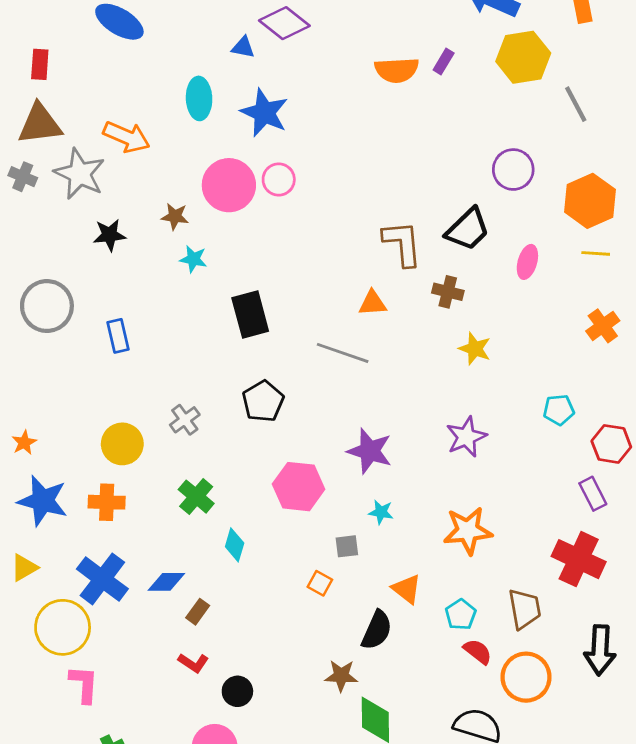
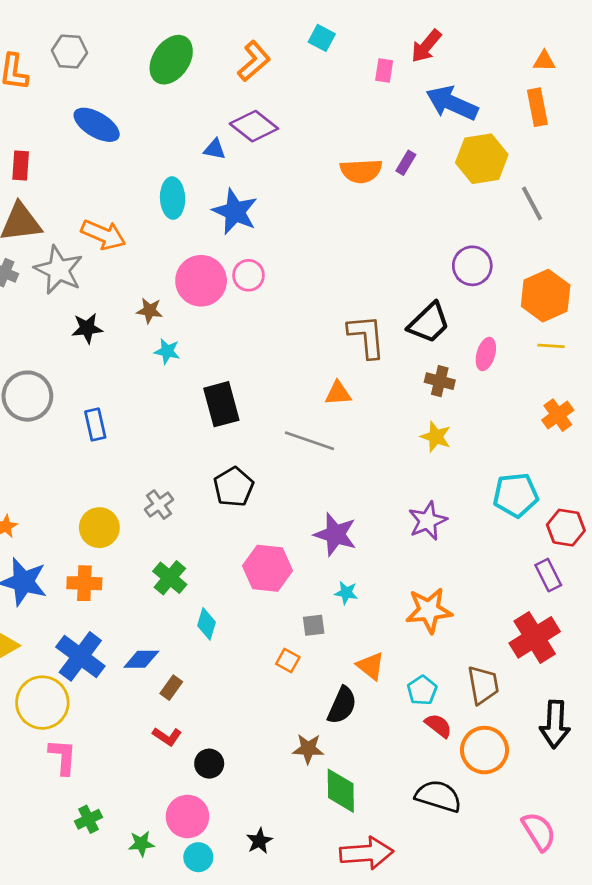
brown cross: (448, 292) -> (440, 381), moved
cyan pentagon: (559, 410) -> (516, 495), size x1.5
red cross: (579, 559) -> (535, 637), turned 33

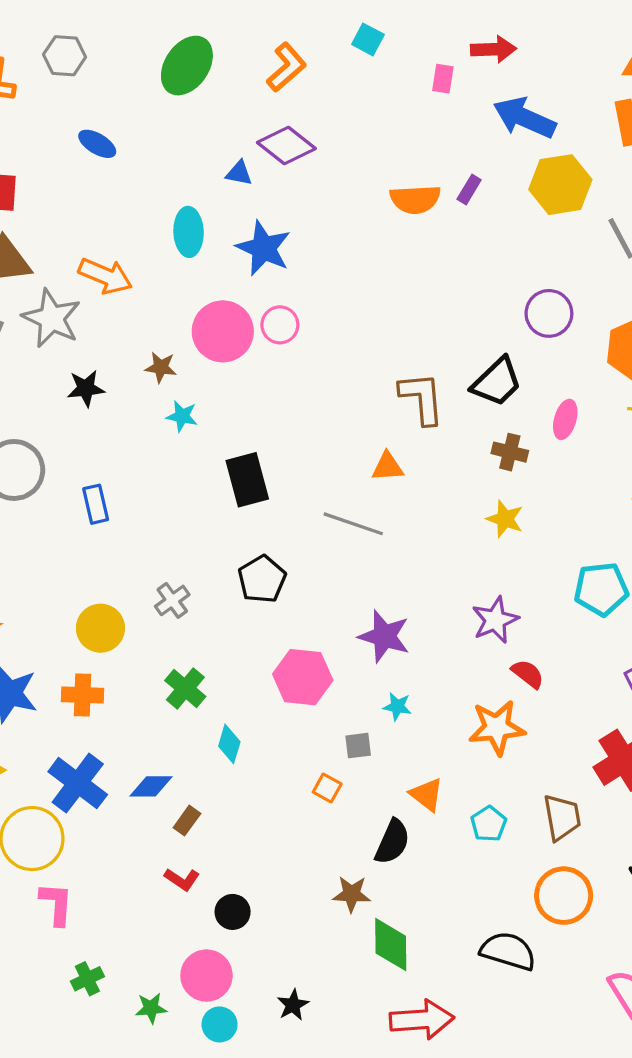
red arrow: (426, 46) -> (493, 49), turned -132
blue ellipse: (97, 125) -> (97, 144), size x0.7
red semicircle: (438, 726) -> (528, 674), moved

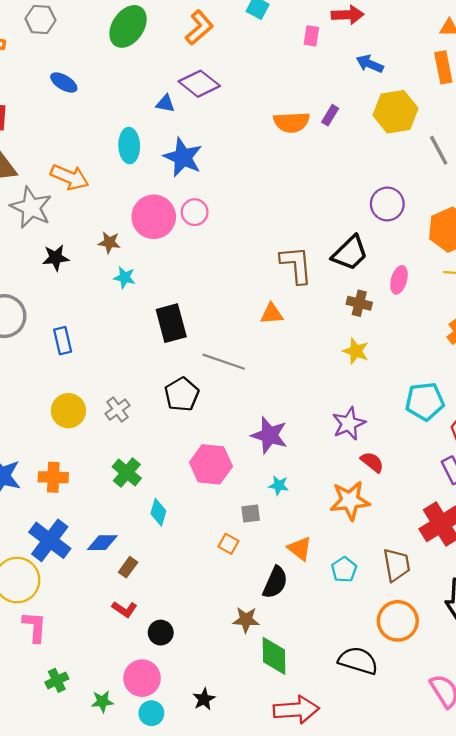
blue arrow: (524, 118) -> (370, 64), size x0.6
gray line: (353, 524) -> (224, 362), moved
yellow circle: (100, 628) -> (68, 411), moved

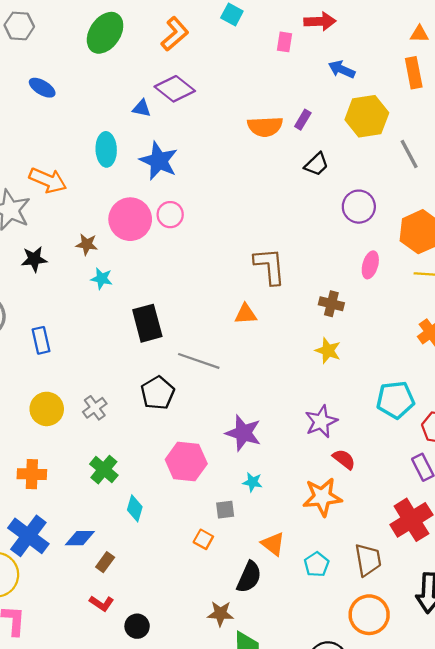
black trapezoid: (350, 253) -> (317, 164), moved, size x0.7
pink ellipse: (399, 280) -> (370, 265), moved

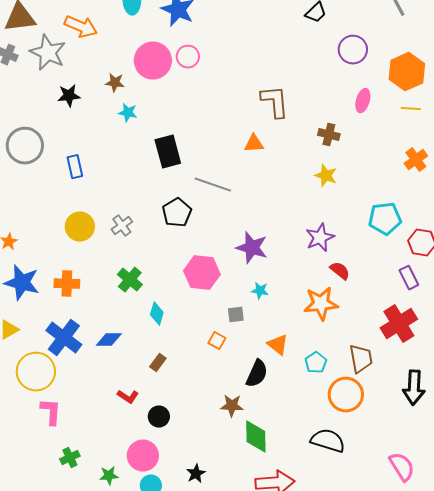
brown rectangle: (105, 562) -> (158, 363), moved
orange circle: (369, 615) -> (346, 395), moved

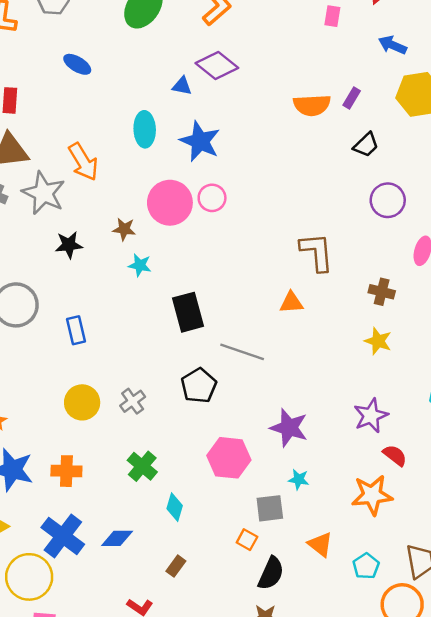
orange arrow: (81, 27) -> (83, 162), turned 36
purple circle: (353, 50) -> (388, 200), moved
gray square: (236, 315) -> (270, 508), size x1.4
black semicircle: (257, 374) -> (271, 573), moved

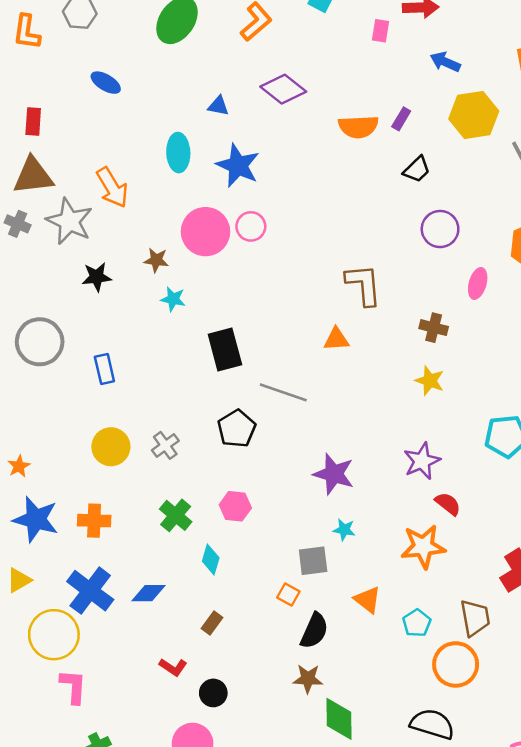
purple diamond: (217, 65) -> (283, 89), moved
pink hexagon: (229, 458) -> (235, 506), moved, size x0.7

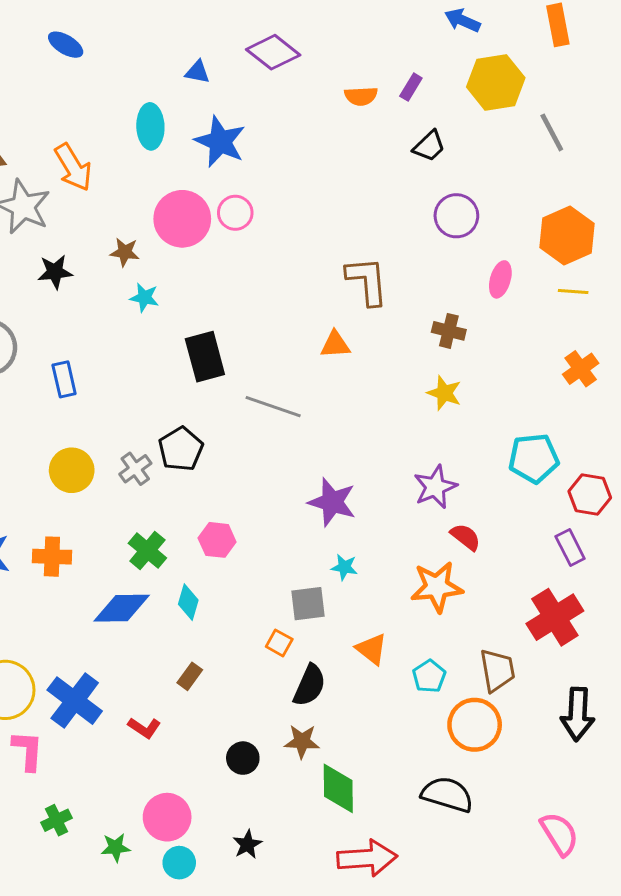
orange semicircle: (358, 127) -> (361, 96), size x0.7
black pentagon: (237, 429) -> (181, 449), moved
blue cross: (90, 591) -> (75, 701), moved
blue diamond: (148, 593) -> (122, 608), moved, size x1.4
black circle: (213, 693) -> (243, 758), moved

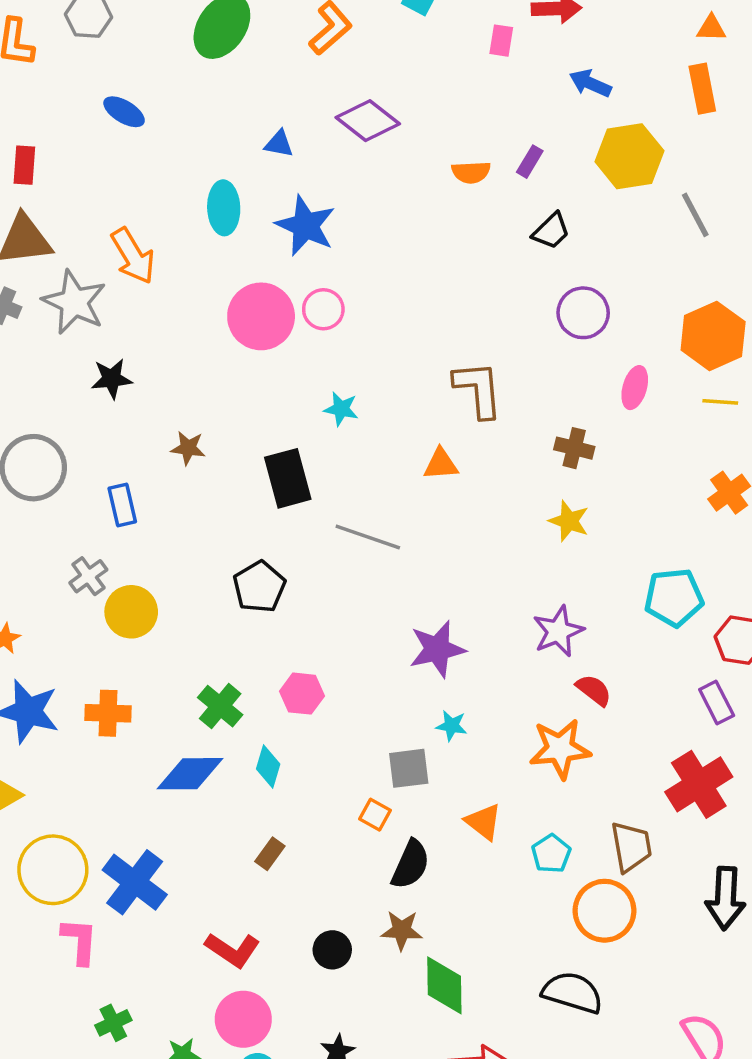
brown star: (125, 252) -> (188, 448), moved
cyan star: (144, 298) -> (341, 409), moved
gray cross: (135, 469) -> (88, 576), moved
purple star: (332, 502) -> (437, 649), turned -30
red L-shape: (144, 728) -> (233, 950), moved, size x1.4

